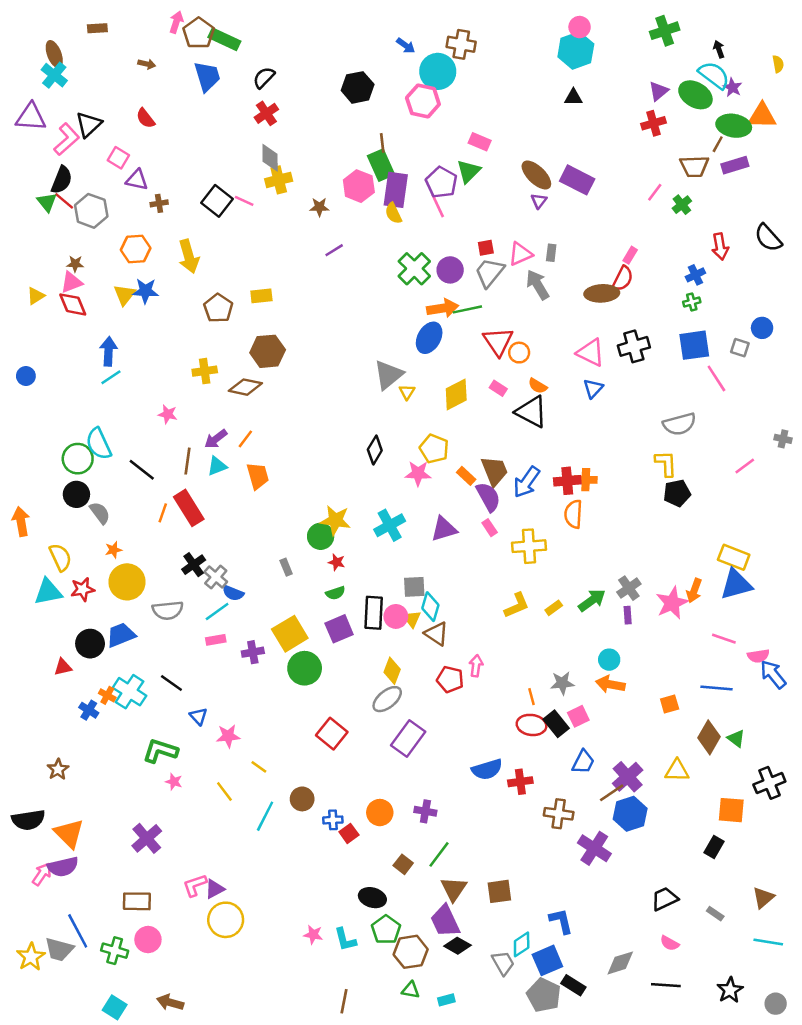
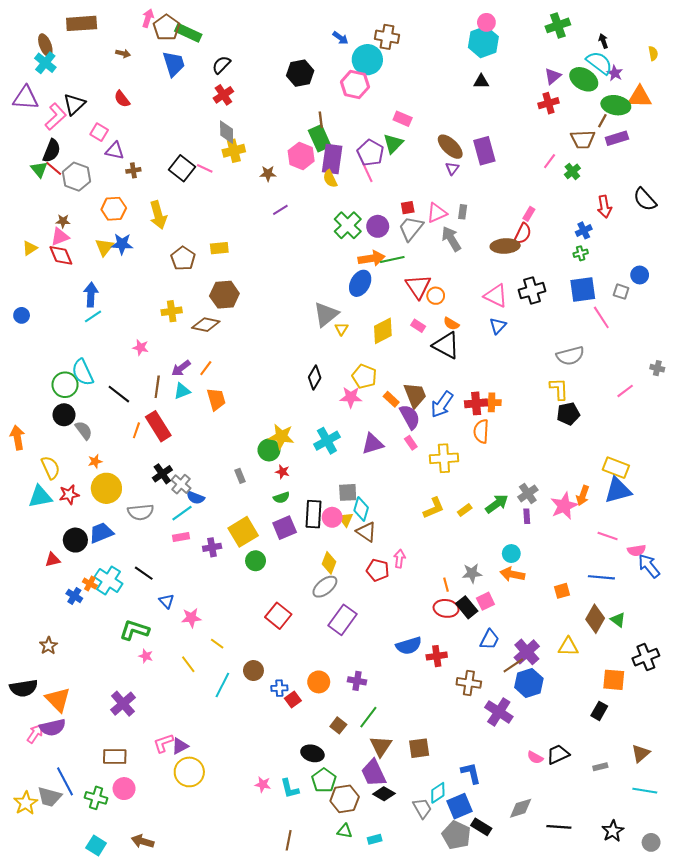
brown rectangle: (97, 28) -> (82, 23), size x1.8
purple rectangle: (577, 180) -> (484, 151), turned 48
green circle: (305, 668) -> (256, 561), size x0.7
gray rectangle: (715, 914) -> (600, 767), turned -48
pink semicircle: (670, 943) -> (535, 757), moved

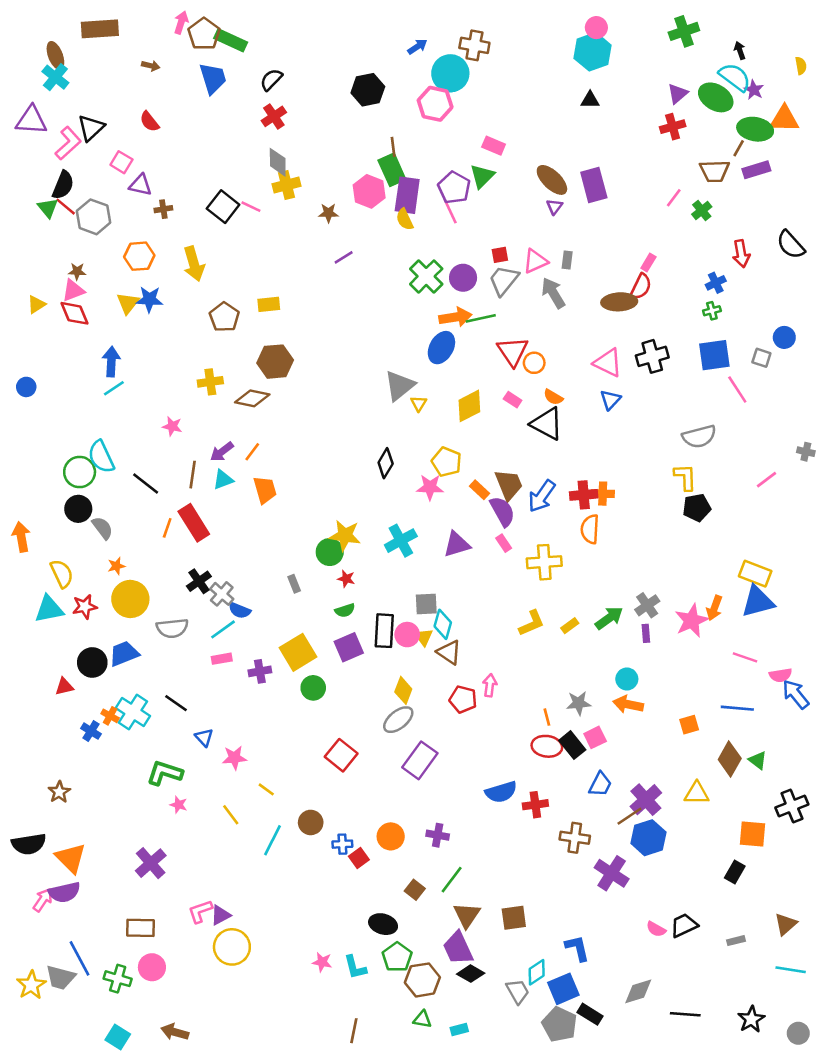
blue arrow: (340, 38) -> (417, 47), turned -70

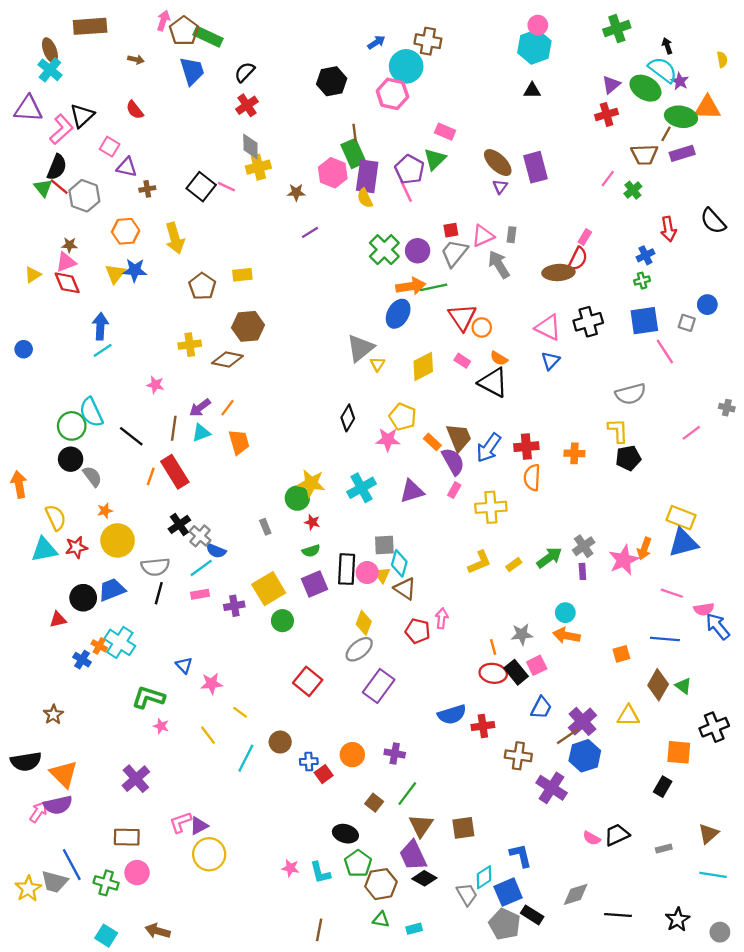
orange cross: (603, 494) -> (574, 453), moved
pink rectangle: (504, 543) -> (454, 490), turned 63
black line: (176, 703) -> (159, 593), moved, turned 70

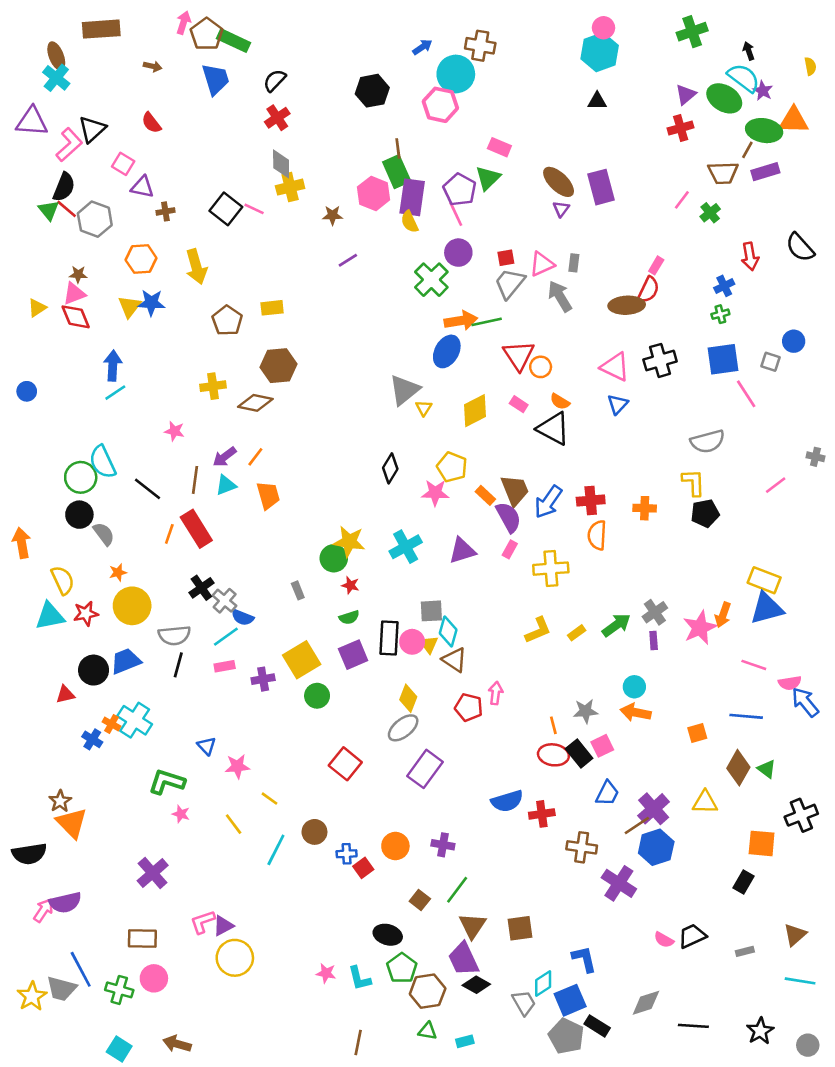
purple circle: (418, 251) -> (458, 253), moved
orange triangle: (64, 774) -> (72, 823), moved

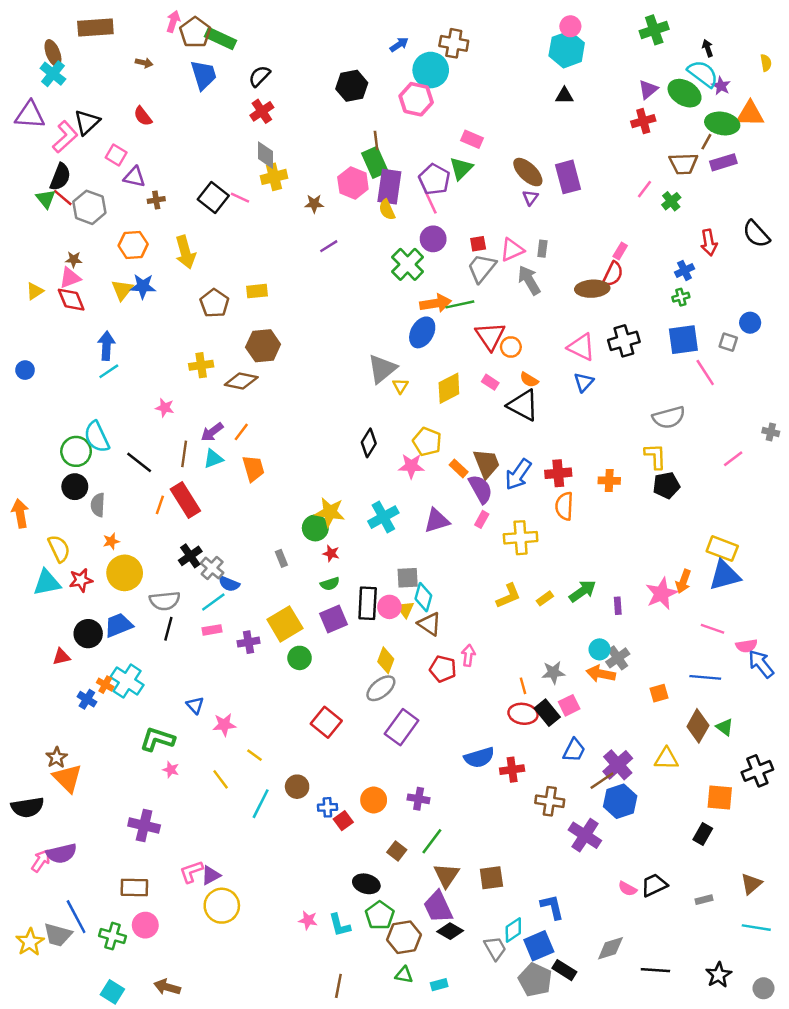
gray semicircle: (104, 534) -> (98, 505), turned -140
gray cross: (655, 612) -> (618, 658), moved
purple cross: (153, 873) -> (144, 826), turned -36

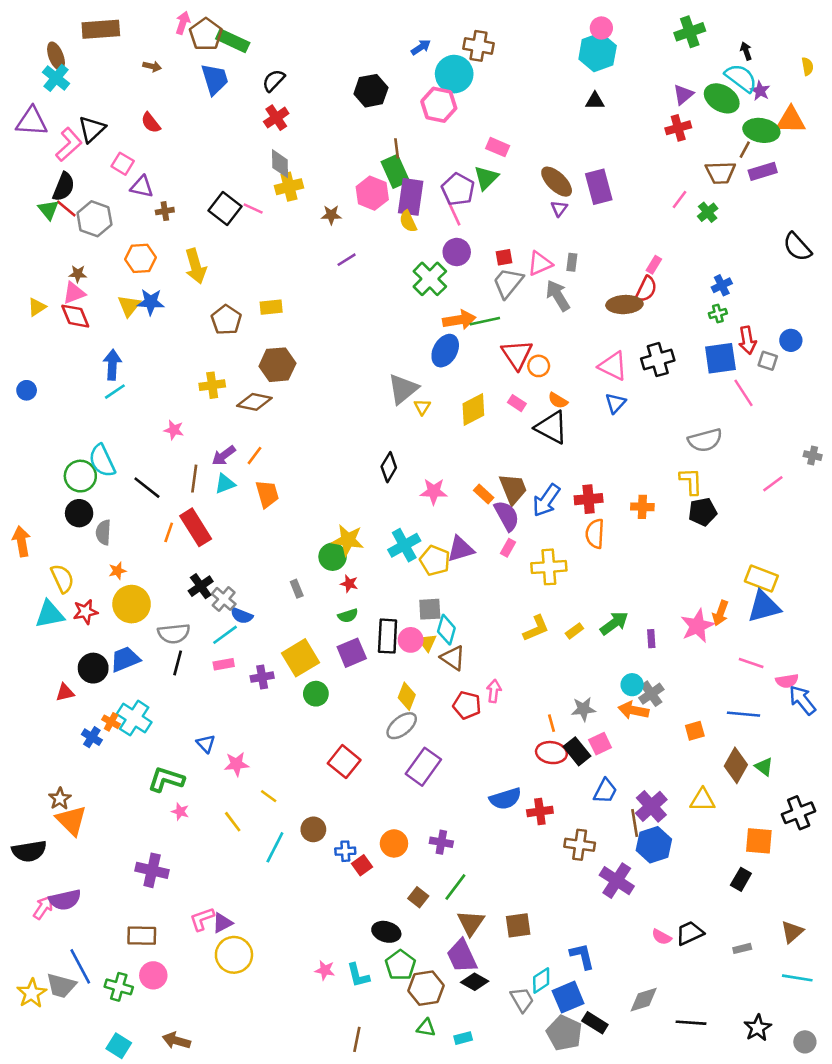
red arrow: (709, 243) -> (747, 340), moved
yellow pentagon: (427, 442) -> (435, 561), moved
brown line: (602, 781) -> (635, 823), turned -65

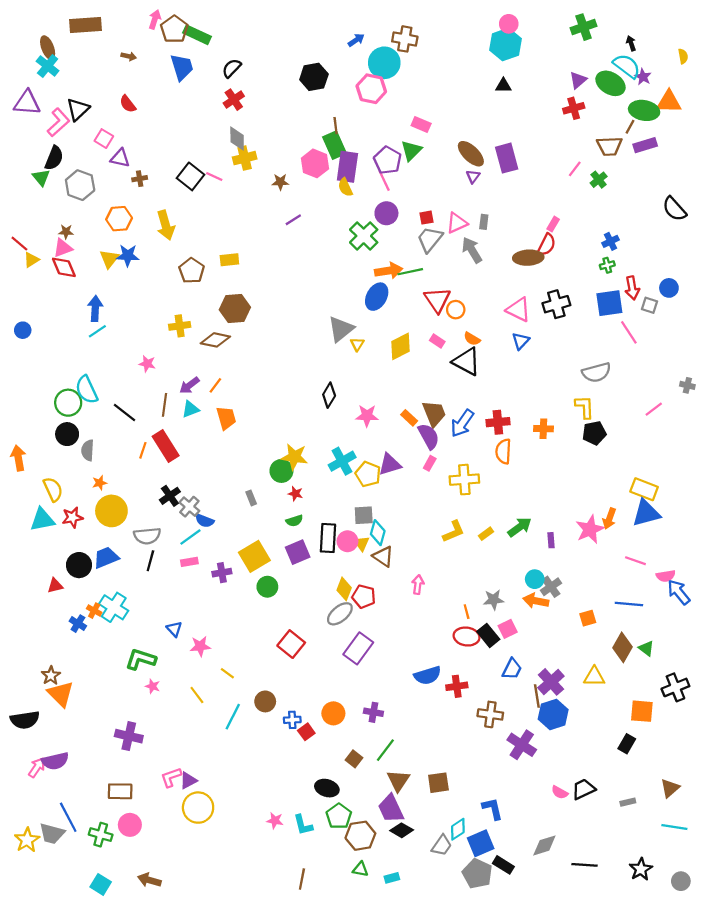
red line: (66, 208) -> (19, 244), moved
red pentagon: (467, 705) -> (364, 596), moved
gray trapezoid: (522, 1000) -> (442, 845), turned 65

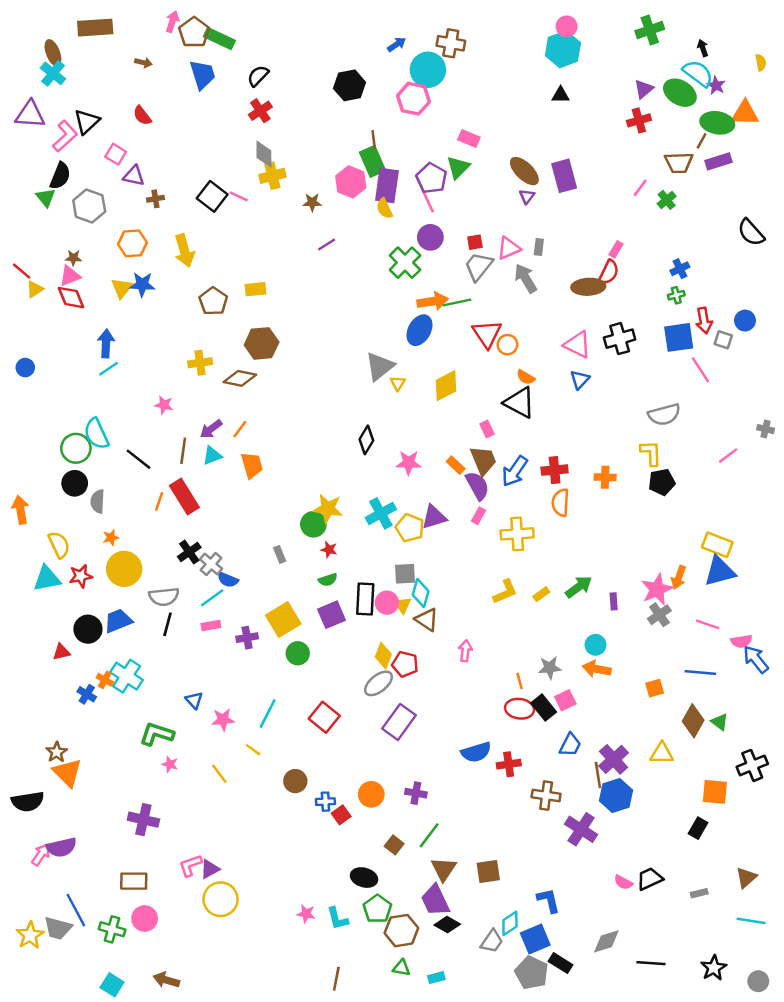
pink rectangle: (437, 341) -> (487, 429), moved, turned 32
gray cross: (551, 587) -> (659, 615), moved
cyan line: (233, 717) -> (268, 714), moved

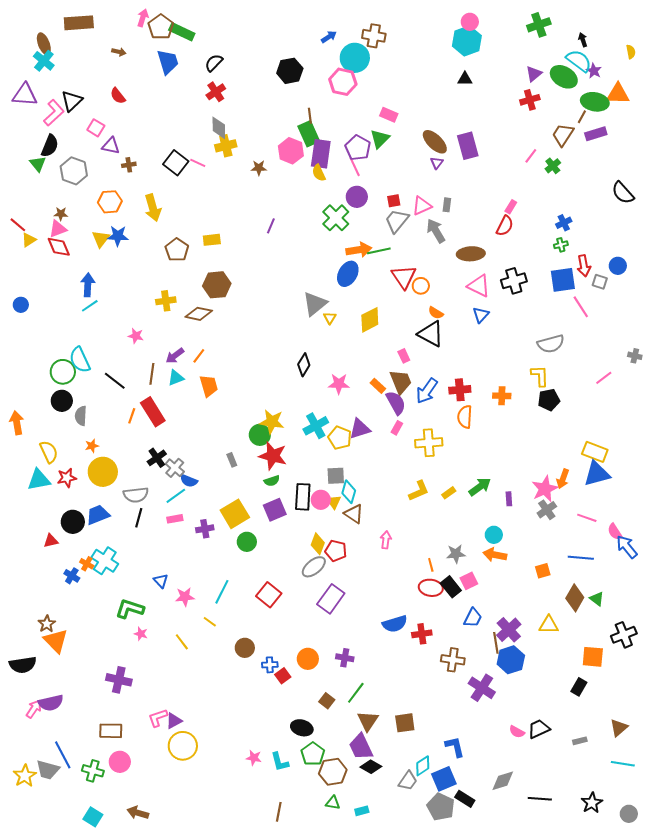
brown trapezoid: (679, 163) -> (563, 135), turned 125
purple line: (327, 245) -> (271, 226), moved, turned -35
brown ellipse: (588, 287) -> (471, 254), moved
red star: (329, 550) -> (273, 456), size x2.0
pink semicircle: (741, 641) -> (615, 532), turned 66

